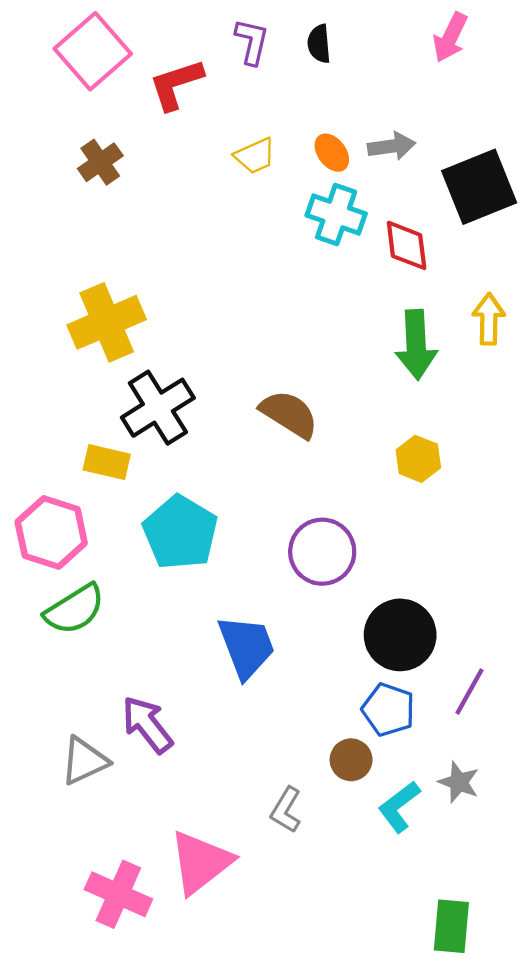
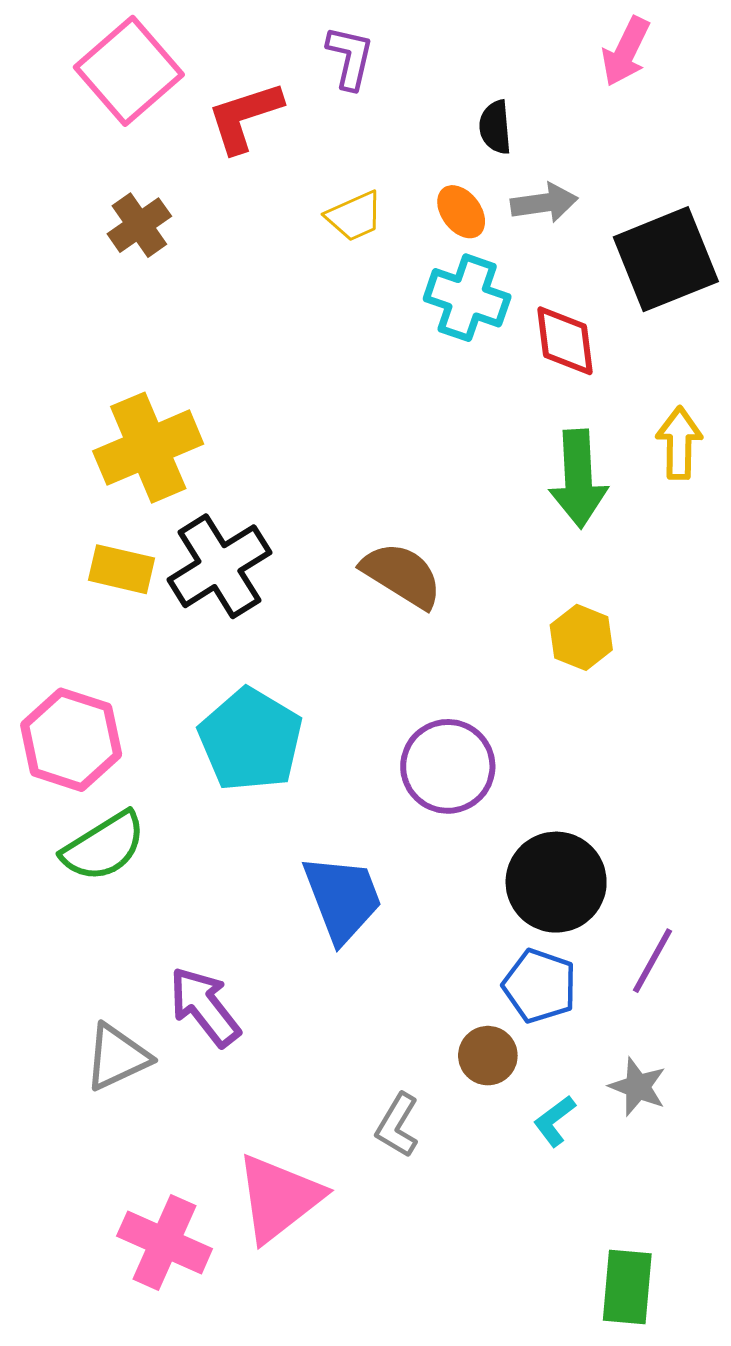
black semicircle: (319, 44) -> (495, 127), moved
yellow rectangle: (107, 462) -> (122, 569), moved
cyan L-shape: (399, 807) -> (555, 1121), size x0.7

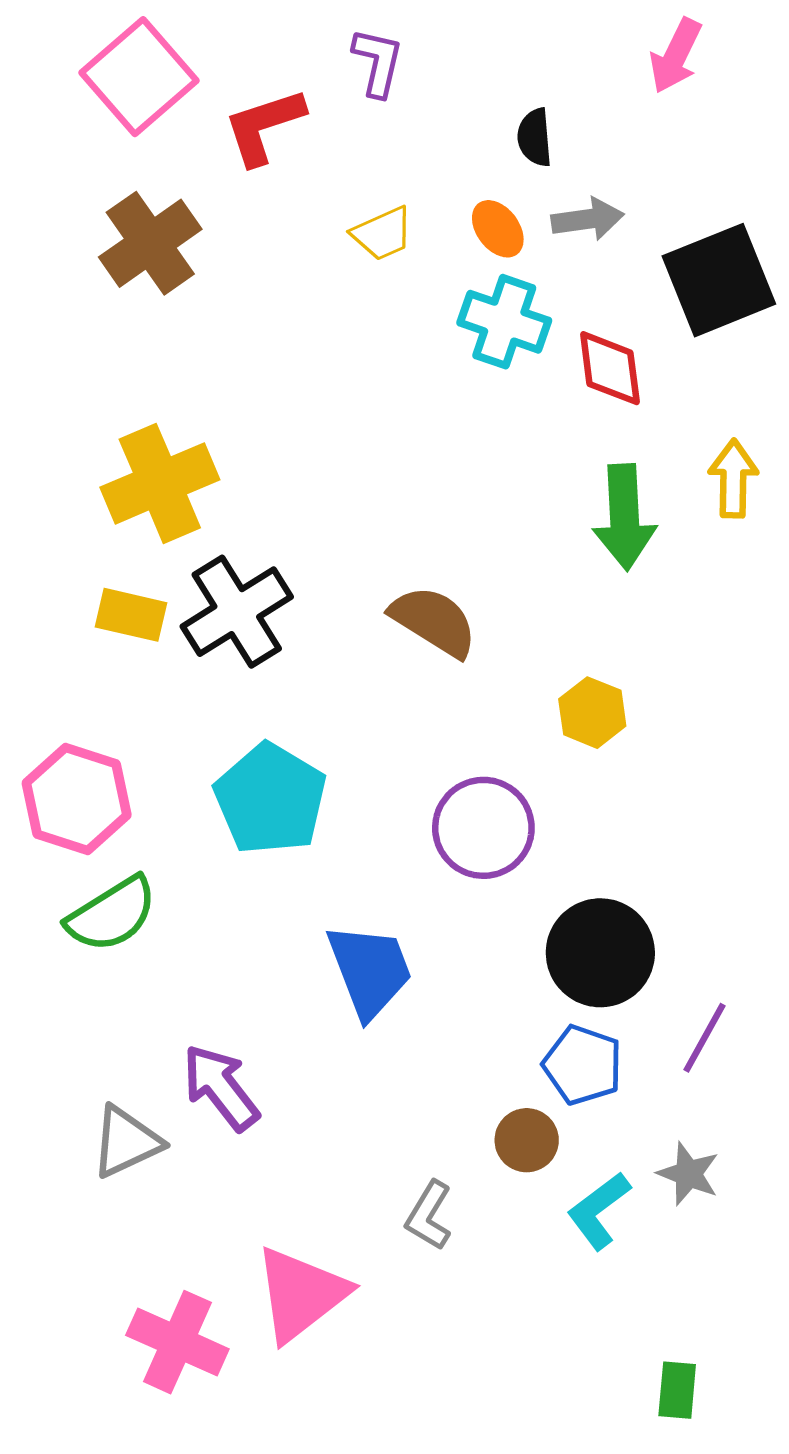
brown cross: (139, 225) -> (150, 243), size x1.5
yellow hexagon: (581, 637) -> (592, 713), moved
cyan L-shape: (555, 1121) -> (599, 1211), size x1.4
green rectangle: (627, 1287) -> (677, 1390), size x0.7

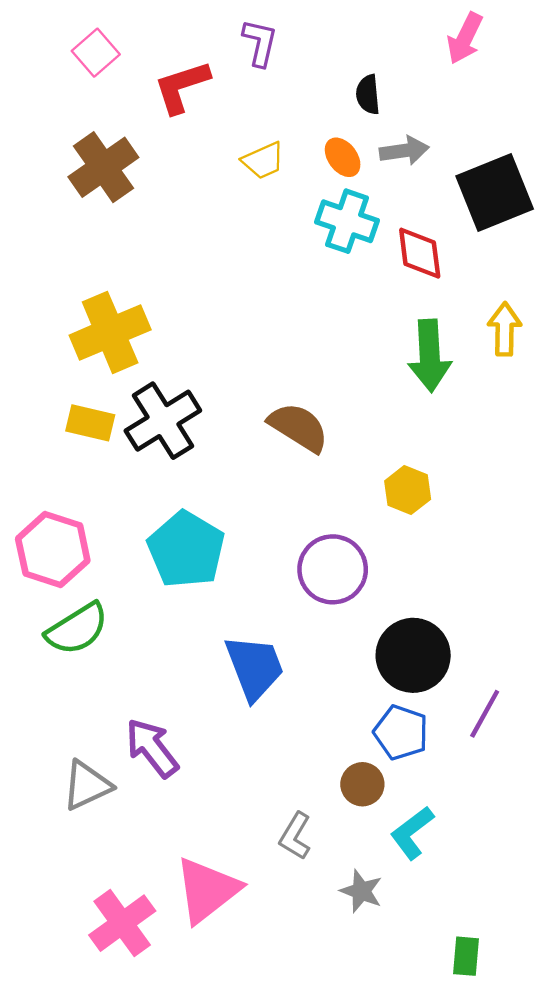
pink square: (139, 77) -> (96, 53), size x0.6
gray star: (688, 1174) -> (361, 891), moved
pink cross: (177, 1342) -> (122, 923), turned 30

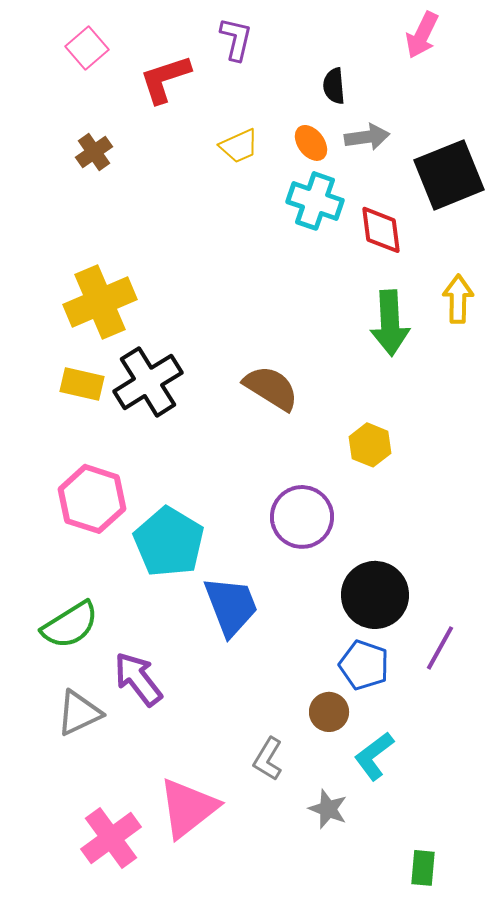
brown cross: (103, 167) -> (94, 152), size x0.6
pink hexagon: (53, 550) -> (92, 499), moved
cyan pentagon: (186, 550) -> (169, 542), moved
green semicircle: (77, 629) -> (70, 625), moved

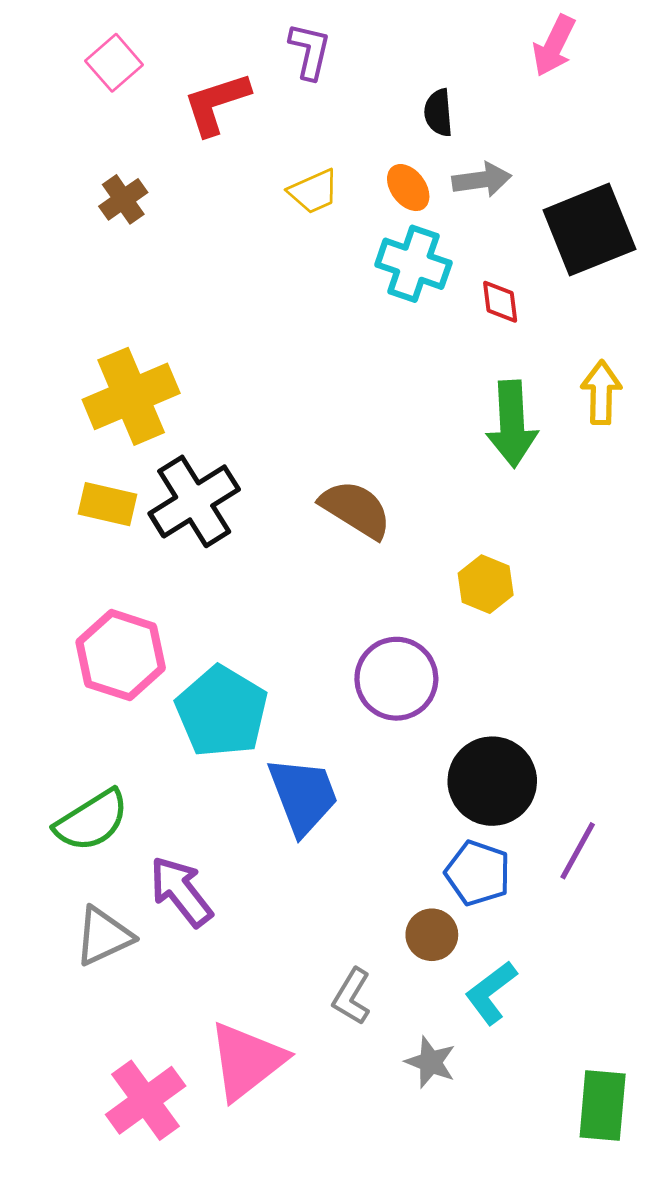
red diamond: (381, 230) -> (500, 302), size x0.7
green rectangle: (423, 868) -> (603, 1105), moved, size x1.5

